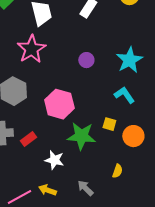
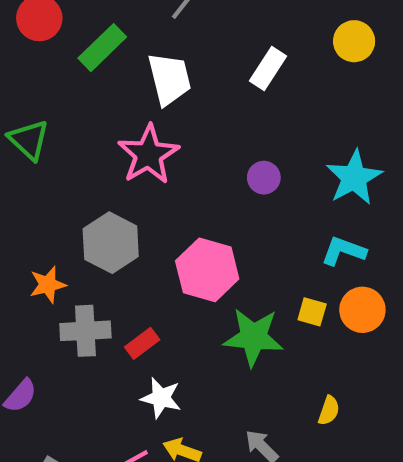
cyan L-shape: (124, 95) -> (344, 251), turned -35
orange circle: (133, 136) -> (362, 310), moved
white star: (54, 160) -> (161, 398), moved

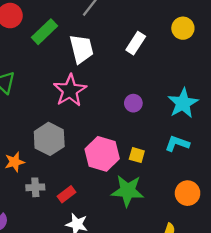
orange circle: (362, 310) -> (188, 193), moved
yellow square: (312, 312) -> (137, 155), moved
gray cross: (85, 331) -> (35, 187), size x0.7

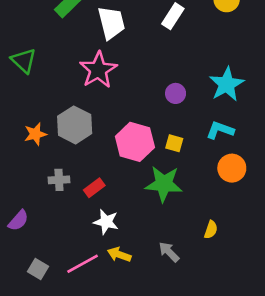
purple circle: (133, 103) -> (176, 93), moved
orange star: (15, 162) -> (35, 134), moved
orange circle: (188, 193) -> (232, 168), moved

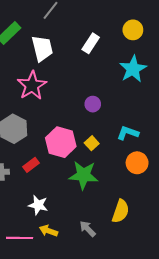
cyan star: (227, 84) -> (133, 69), moved
yellow square: (174, 143) -> (92, 143), turned 32
red rectangle: (94, 188) -> (31, 165), moved
yellow semicircle: (211, 230) -> (121, 211), size x1.6
pink line: (83, 264) -> (20, 238), turned 30

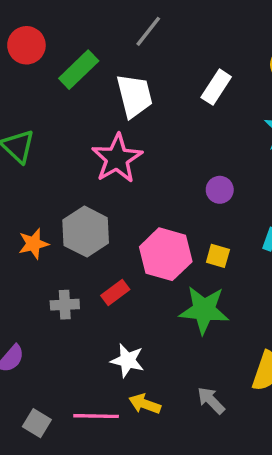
yellow square: (92, 143) -> (218, 256), turned -32

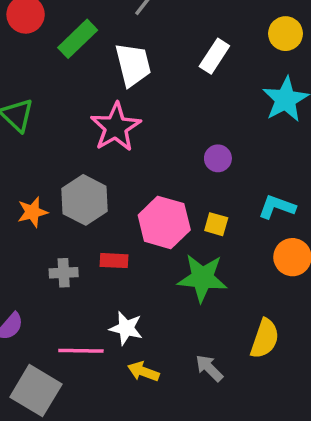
red rectangle: (115, 292) -> (114, 261), turned 40
pink line: (96, 416) -> (81, 351), moved
gray square: (37, 423) -> (36, 391), size x1.8

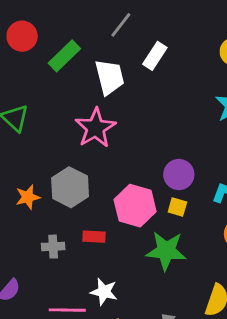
white rectangle: (214, 56) -> (155, 56), moved
purple circle: (218, 158) -> (179, 175), moved, size x1.4

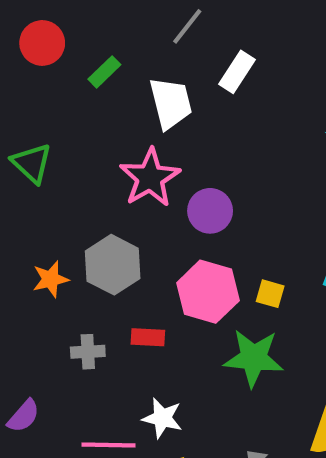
green rectangle: (64, 56) -> (104, 72), size x0.7
purple circle: (179, 175) -> (210, 211), moved

